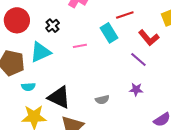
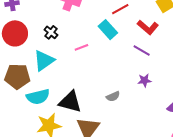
cyan semicircle: (28, 87) -> (38, 97), size x1.6

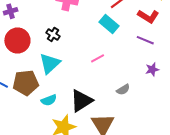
pink line: (81, 47) -> (98, 58), moved
cyan semicircle: (38, 97) -> (49, 100), size x0.7
black triangle: (70, 102) -> (81, 101), turned -40

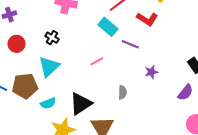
purple line: (145, 40) -> (130, 44), moved
red circle: (17, 41) -> (16, 44), size x0.7
gray semicircle: (123, 90) -> (122, 92), turned -56

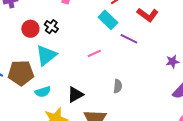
red circle: (16, 44) -> (30, 29), moved
purple star: (151, 72) -> (172, 62), moved
black triangle: (81, 104) -> (75, 95), size x0.7

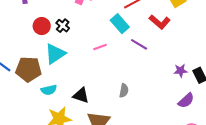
pink line: (94, 53) -> (100, 47), moved
black triangle: (75, 95) -> (81, 95), turned 42

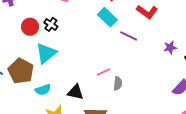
pink line: (100, 47) -> (103, 72), moved
brown pentagon: (28, 69) -> (21, 71), turned 30
purple star: (181, 71) -> (170, 47), moved

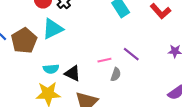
purple line: (129, 36) -> (131, 54), moved
cyan semicircle: (43, 90) -> (51, 69), moved

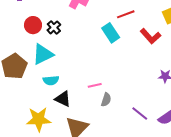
purple line: (131, 54) -> (140, 114), moved
cyan semicircle: (51, 69) -> (51, 80), moved

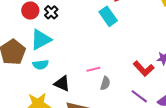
red L-shape: (150, 36) -> (144, 69), moved
cyan semicircle: (51, 80) -> (41, 65), moved

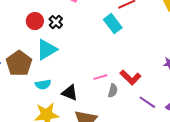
cyan semicircle: (41, 65) -> (43, 84), moved
red L-shape: (144, 69) -> (130, 77), moved

